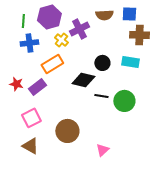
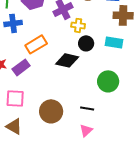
yellow cross: (61, 40) -> (78, 25), moved, turned -32
black line: (101, 96) -> (87, 108), moved
pink square: (31, 118) -> (15, 98), turned 30

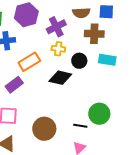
brown cross: (123, 15) -> (94, 34), moved
yellow cross: (78, 25) -> (58, 49), moved
green circle: (108, 81) -> (99, 114), moved

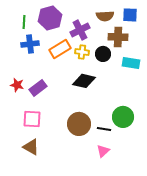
black circle: (79, 61) -> (103, 54), moved
orange rectangle: (29, 62) -> (60, 49), moved
brown circle: (44, 129) -> (79, 124), moved

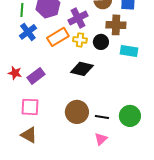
blue cross: (30, 44) -> (28, 32), turned -30
green circle: (123, 117) -> (130, 116), moved

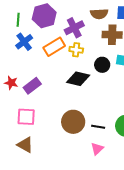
black circle: (101, 42) -> (102, 65), moved

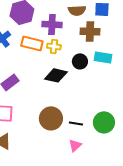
purple cross: (74, 28) -> (52, 24), turned 30
orange rectangle: (54, 47) -> (32, 43), turned 45

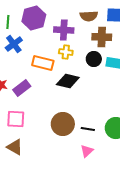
orange rectangle: (32, 43) -> (43, 63), moved
black circle: (80, 61) -> (94, 59), moved

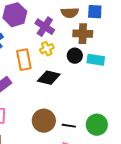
purple cross: (64, 30) -> (45, 27), turned 30
yellow cross: (66, 52) -> (47, 49), turned -32
orange rectangle: (43, 63) -> (24, 60), turned 65

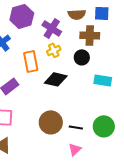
cyan rectangle: (96, 60) -> (103, 80), moved

